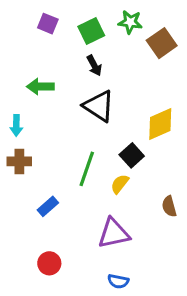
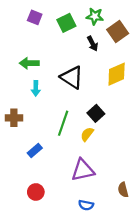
black arrow: (94, 66) -> (93, 44), moved
yellow diamond: (160, 124) -> (117, 74), moved
cyan arrow: (16, 125) -> (36, 88), moved
brown semicircle: (169, 206) -> (123, 190), moved

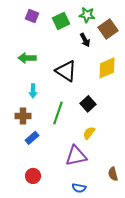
cyan arrow: (36, 88) -> (33, 91), moved
brown cross: (14, 118) -> (23, 116), moved
yellow semicircle: (87, 134) -> (89, 133), moved

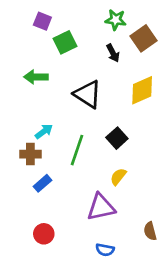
green square: (61, 21) -> (65, 42), moved
cyan arrow: (33, 91) -> (44, 131), moved, turned -128

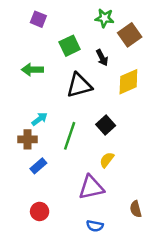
green square: (65, 42) -> (70, 46), moved
black arrow: (113, 53) -> (102, 58), moved
black triangle: (88, 94) -> (79, 85), turned -48

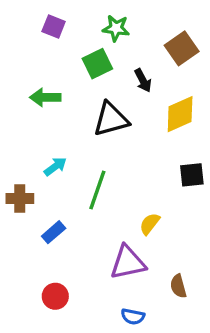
green star: (104, 18) -> (116, 28), moved
black square: (106, 125) -> (192, 175), moved, turned 36
brown cross: (28, 139) -> (20, 198), moved
brown semicircle: (136, 209) -> (178, 286), moved

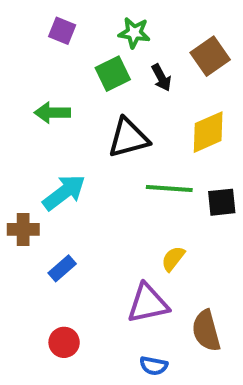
black arrow: (143, 80) -> (161, 78), moved
cyan arrow: (55, 166) -> (64, 192), size x1.6
green line: (97, 190) -> (169, 189), moved, turned 75
brown semicircle: (178, 286) -> (206, 331), size x1.5

